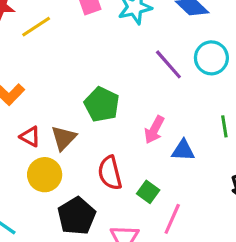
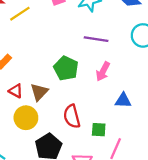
purple line: (168, 64) -> (96, 39), moved, turned -40
pink arrow: (154, 130) -> (103, 71), moved
green square: (148, 192) -> (99, 130), turned -32

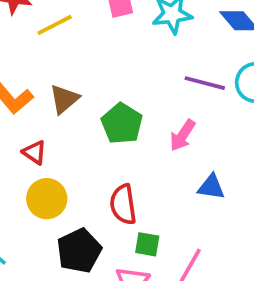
purple line: (96, 39) -> (205, 83), moved
brown triangle: (39, 92) -> (64, 99), moved
green square: (99, 130) -> (147, 244), moved

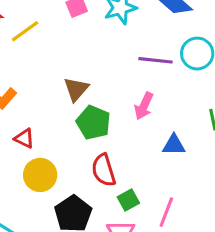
brown triangle: (64, 99) -> (76, 89), moved
green pentagon: (122, 124) -> (93, 123), moved
green square: (147, 244) -> (128, 200), turned -30

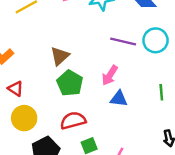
blue triangle: (174, 145) -> (119, 99), moved
red semicircle: (104, 170) -> (73, 120), turned 85

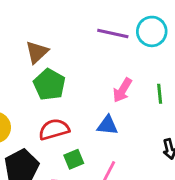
pink arrow: (110, 75) -> (122, 90), moved
blue triangle: (119, 99) -> (107, 125), moved

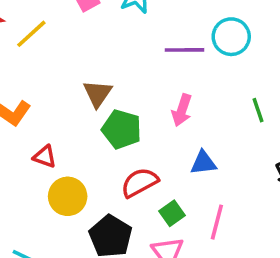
pink arrow: (122, 90) -> (182, 110), moved

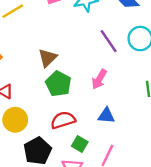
purple line: (184, 50) -> (109, 41), turned 45
green square: (172, 213) -> (80, 144), turned -35

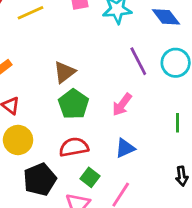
blue triangle: (106, 116) -> (125, 148), turned -36

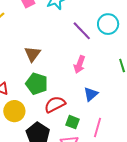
green pentagon: (73, 104) -> (37, 84), moved

